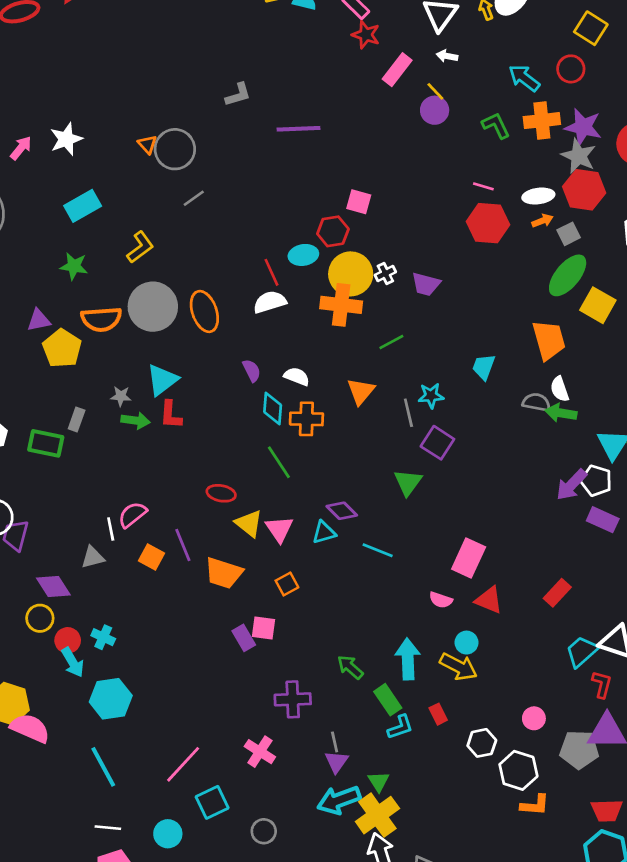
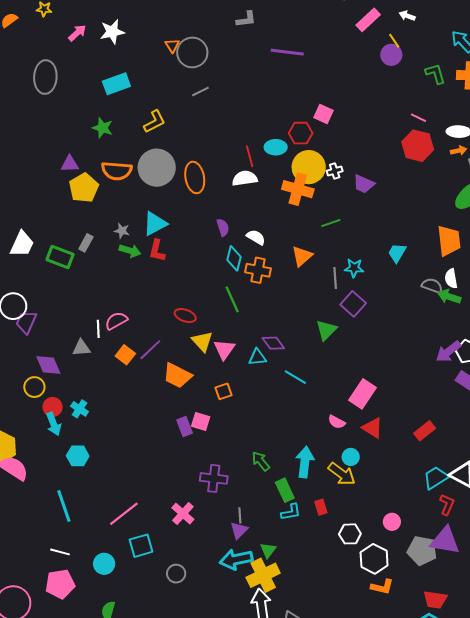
purple line: (183, 545) -> (150, 350), turned 60
cyan hexagon: (111, 699) -> (78, 456), size x0.7

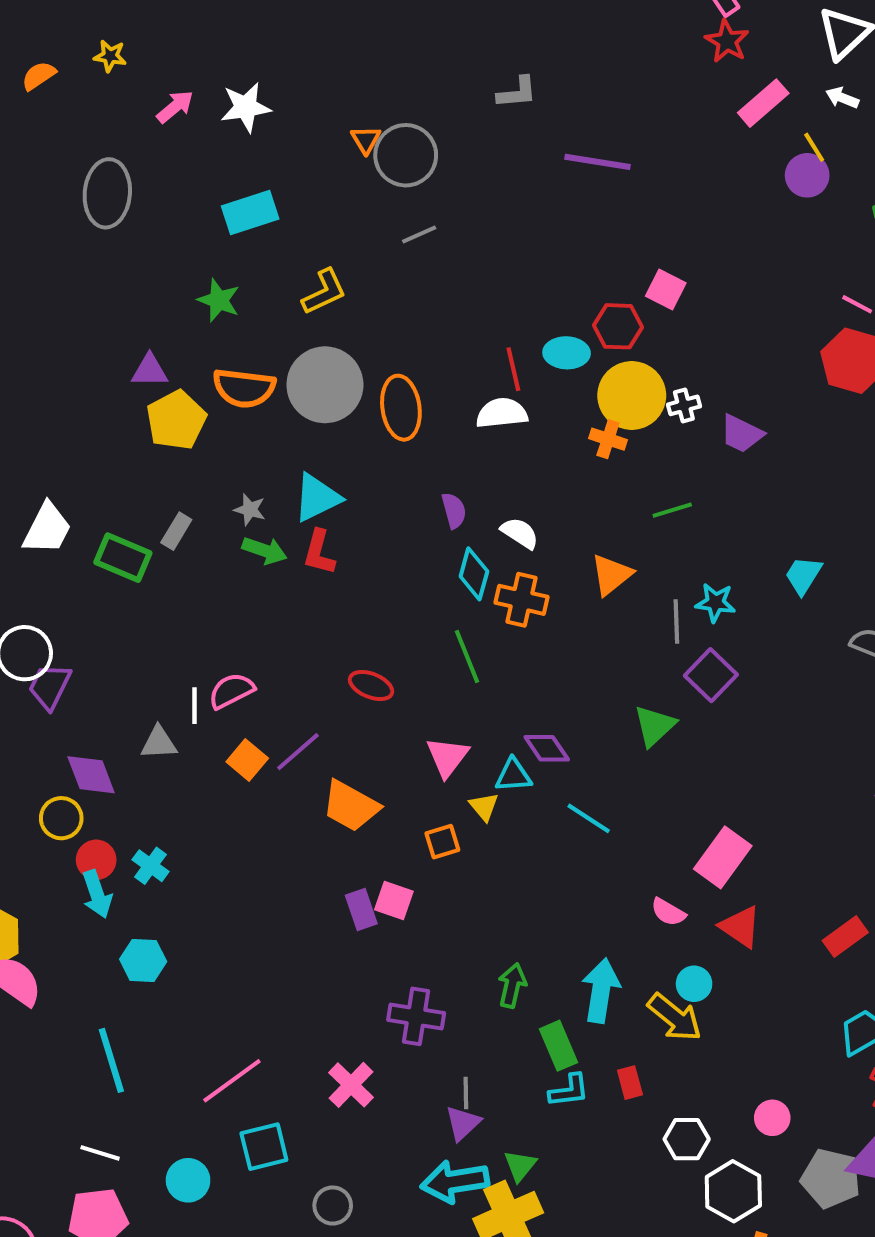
orange cross: (298, 189) -> (608, 439), size x0.6
yellow triangle: (202, 341) -> (484, 807), moved, size x0.7
green arrow: (261, 461) -> (512, 985), turned 50

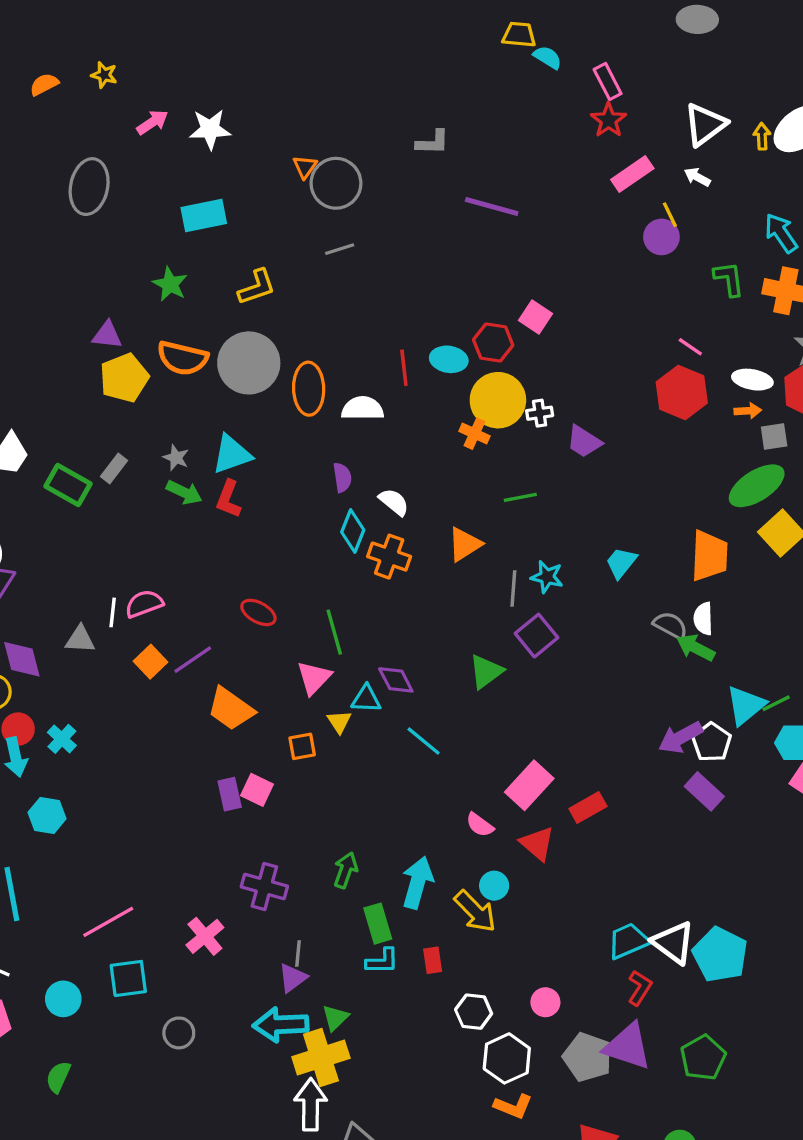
white semicircle: (502, 413) -> (363, 408), moved
green line: (467, 657) -> (334, 632), moved
red rectangle: (845, 936) -> (588, 807), moved

